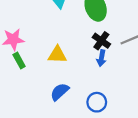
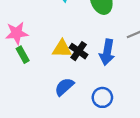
black cross: (101, 41) -> (79, 51), moved
blue arrow: (101, 58) -> (107, 52), size x1.5

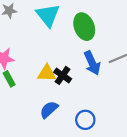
blue arrow: (107, 52) -> (92, 63), moved, turned -35

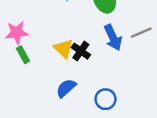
yellow triangle: (47, 73) -> (64, 49), turned 42

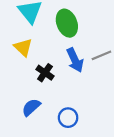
yellow triangle: (64, 49) -> (23, 47), moved

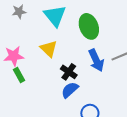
blue semicircle: (31, 107) -> (70, 90), moved

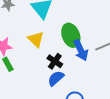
green ellipse: (89, 26) -> (71, 35), moved

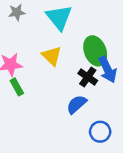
black cross: (55, 61) -> (88, 77), moved

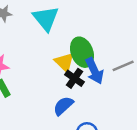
yellow triangle: (52, 56) -> (65, 62), moved

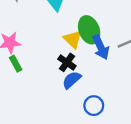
black cross: (75, 78) -> (67, 62), moved

